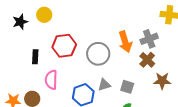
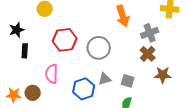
black star: (20, 22) -> (17, 30), moved
orange arrow: (125, 42) -> (123, 16), moved
black rectangle: (35, 57) -> (25, 51), moved

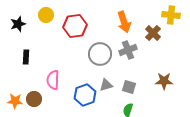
black star: (17, 30) -> (18, 24), moved
gray cross: (150, 33) -> (128, 50), moved
red hexagon: (65, 40) -> (75, 26), moved
brown cross: (148, 54) -> (153, 33), moved

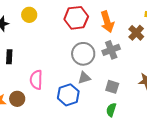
red hexagon: (75, 26) -> (76, 18), moved
gray triangle: (106, 85) -> (84, 78), moved

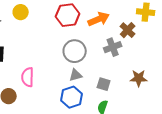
orange arrow: (107, 22) -> (99, 19), turned -95
gray cross: (111, 50) -> (113, 47), moved
blue hexagon: (68, 95) -> (72, 97), moved

